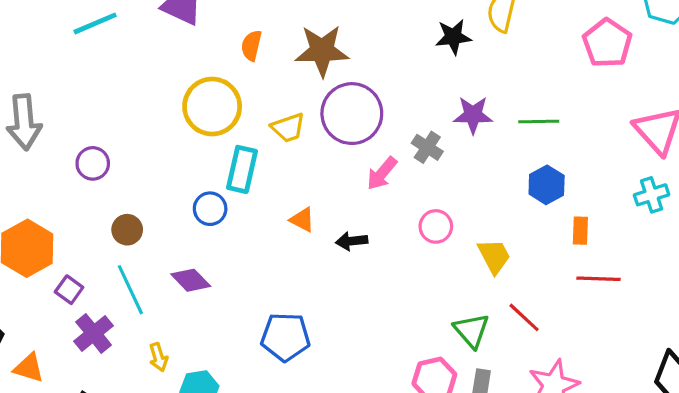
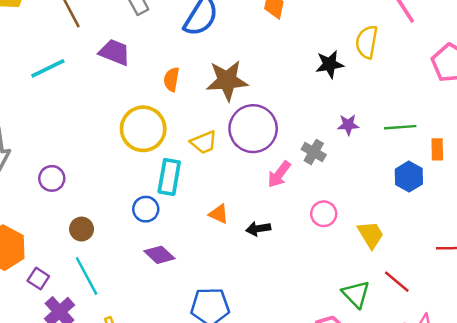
purple star: (473, 115) -> (348, 125), size x0.7
orange rectangle: (580, 231) -> (437, 149), moved
purple diamond: (191, 280) -> (159, 255), moved

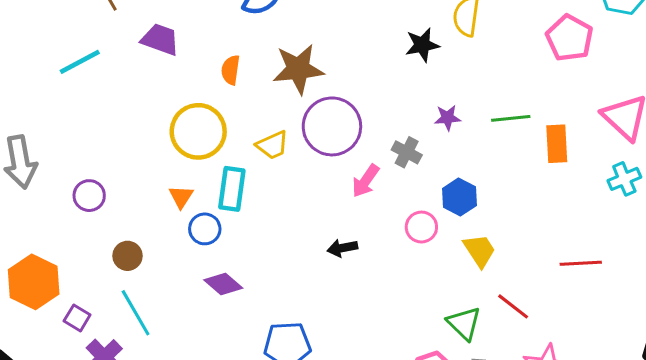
orange rectangle: (437, 149) -> (557, 144), size x1.4
blue hexagon: (409, 177) -> (459, 197), moved
orange triangle: (219, 214) -> (181, 197), moved, turned 40

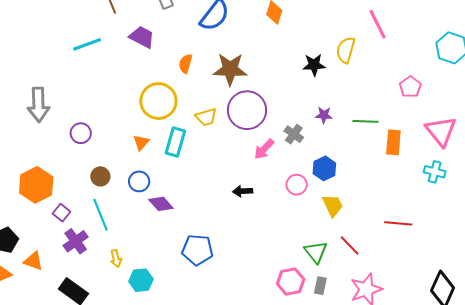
pink pentagon: (569, 38) -> (410, 87), moved, size x0.7
cyan cross: (624, 179) -> (435, 172), turned 30
blue circle: (205, 229) -> (139, 181), moved

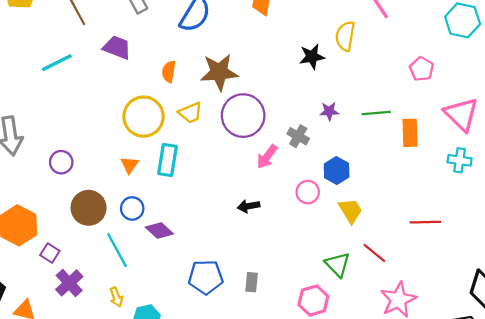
yellow trapezoid: (206, 117) -> (190, 113), moved
brown circle: (100, 176) -> (89, 208), size x1.6
cyan line: (100, 215) -> (117, 250), moved
gray rectangle: (320, 286) -> (252, 282), moved

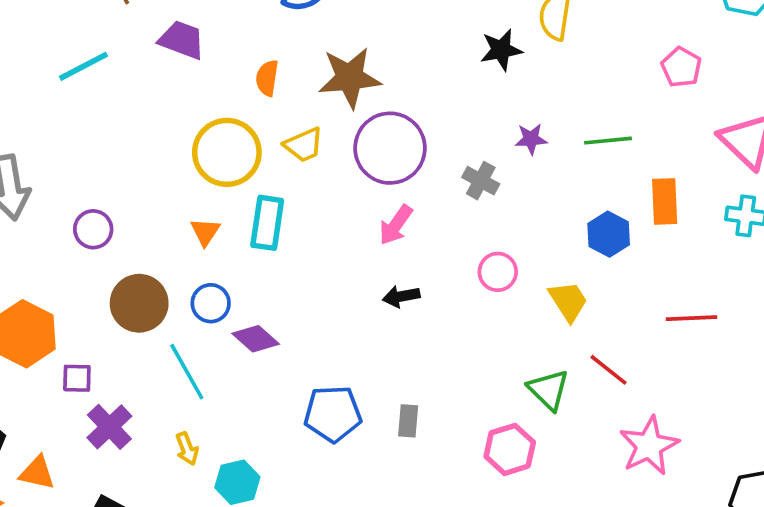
orange rectangle: (410, 133) -> (665, 201), moved
pink arrow: (267, 157) -> (396, 225), moved
blue hexagon: (337, 170) -> (609, 234), moved
purple square: (50, 253) -> (77, 378), turned -30

